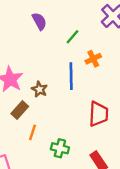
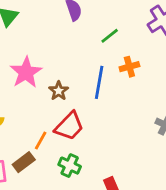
brown rectangle: (20, 110) -> (24, 162), moved
red trapezoid: (99, 114) -> (69, 126), moved, turned 30

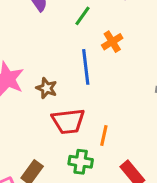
red trapezoid: (69, 126) -> (68, 121), turned 56
orange line: (41, 140) -> (104, 135), moved

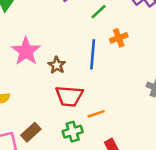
orange line: (104, 135) -> (96, 114), turned 48
green cross: (81, 162) -> (73, 132), turned -36

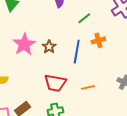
brown star: (57, 65) -> (49, 47), moved
orange line: (96, 114) -> (88, 87), moved

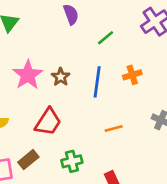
orange cross: (98, 40) -> (132, 75), moved
red trapezoid: (55, 83) -> (48, 122), moved, turned -65

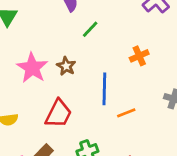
green line: (106, 38) -> (90, 29), moved
blue line: (97, 82) -> (104, 89), moved

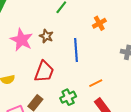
orange line: (126, 113) -> (96, 83), moved

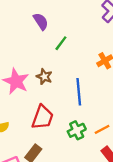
green cross: (68, 97) -> (77, 130), moved

